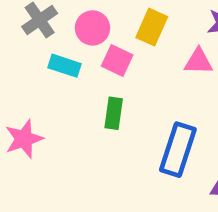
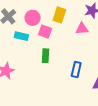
blue rectangle: (178, 150) -> (76, 70), size x0.7

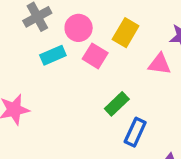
cyan rectangle: (21, 36) -> (53, 55), turned -48
green rectangle: (46, 56) -> (117, 104), moved, turned 32

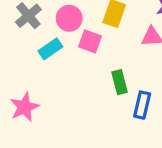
green rectangle: (117, 104) -> (120, 82), turned -50

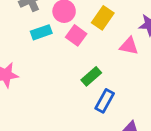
green rectangle: (120, 82) -> (91, 76), turned 48

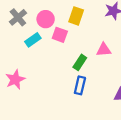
pink triangle: (129, 46) -> (104, 50), moved
blue rectangle: (105, 101) -> (80, 85), moved

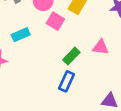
cyan rectangle: (33, 40) -> (21, 35), moved

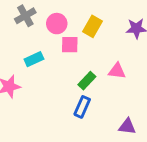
pink square: (55, 21) -> (70, 45), turned -30

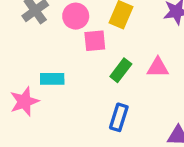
cyan rectangle: (34, 59) -> (52, 79), moved, turned 30
green rectangle: (87, 81) -> (121, 70), moved

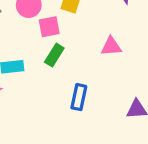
green rectangle: (121, 70) -> (54, 55), moved

